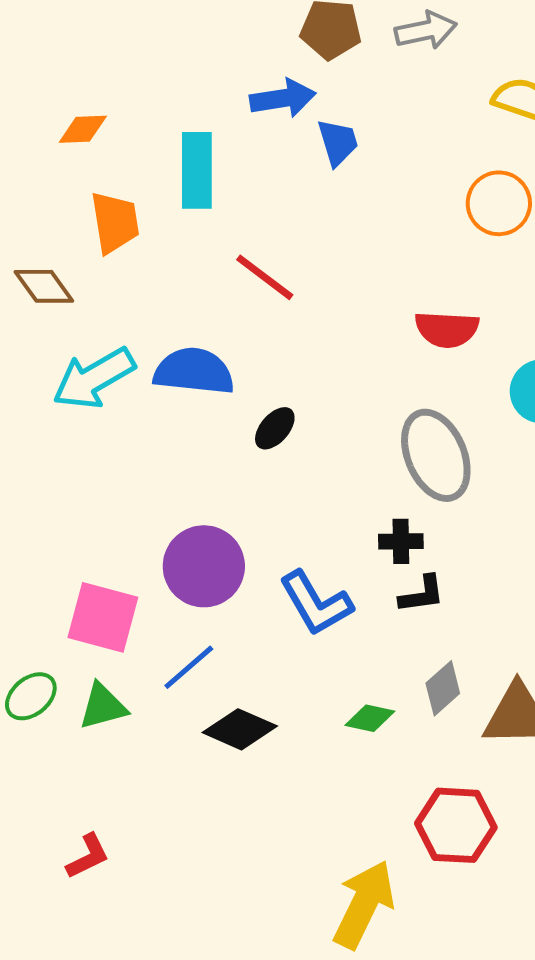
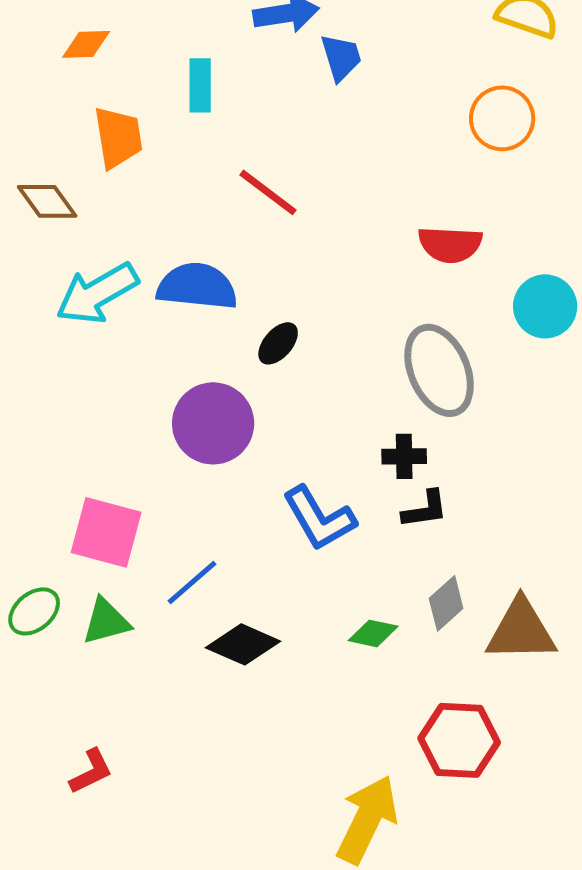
cyan rectangle: (197, 170) -> (200, 85), size x0.7
purple circle: (204, 566) -> (213, 423), moved

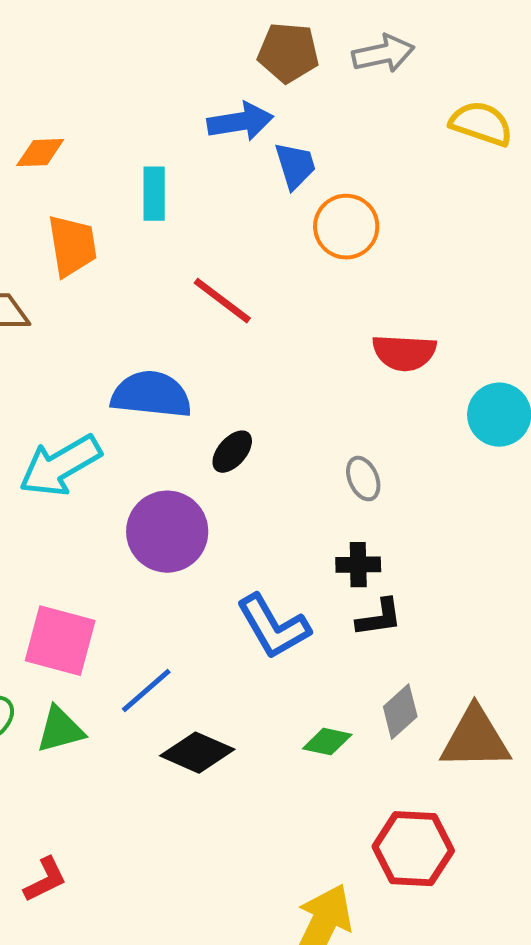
orange circle: (502, 118) -> (346, 227), moved
cyan arrow: (97, 293) -> (60, 466), moved
gray ellipse: (439, 370) -> (363, 479), moved, size x0.5

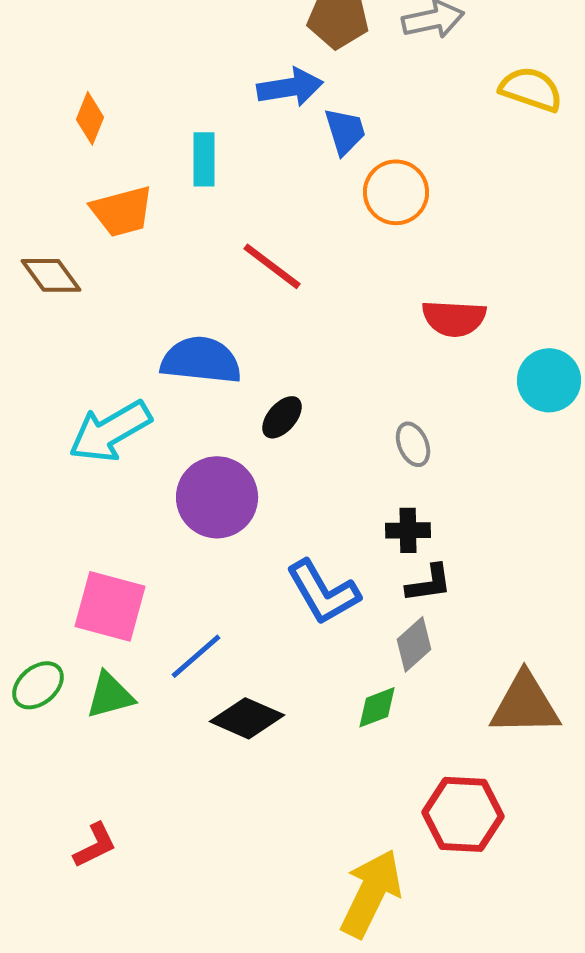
orange diamond: (40, 153) -> (90, 118), turned -66
orange trapezoid: (72, 246) -> (122, 211), turned 84
gray diamond: (400, 712) -> (414, 644), moved
green diamond: (327, 742) -> (377, 707), turned -33

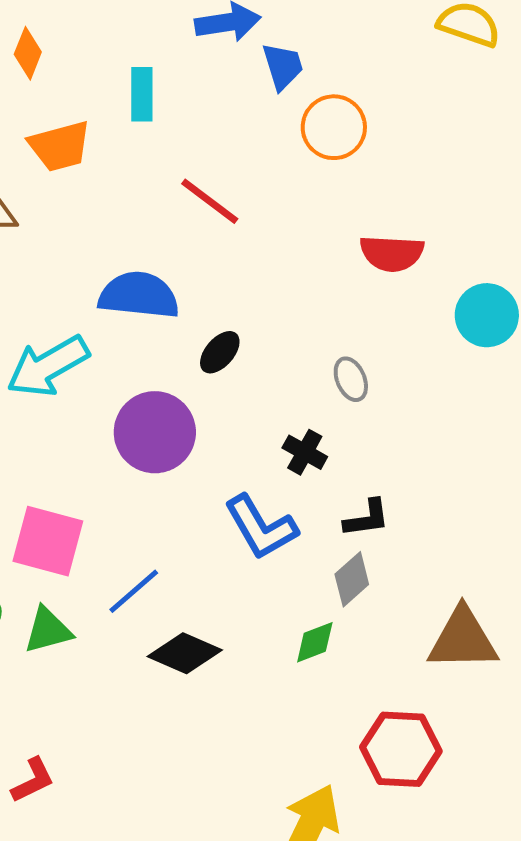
black cross: (408, 530) -> (305, 452), moved, turned 30

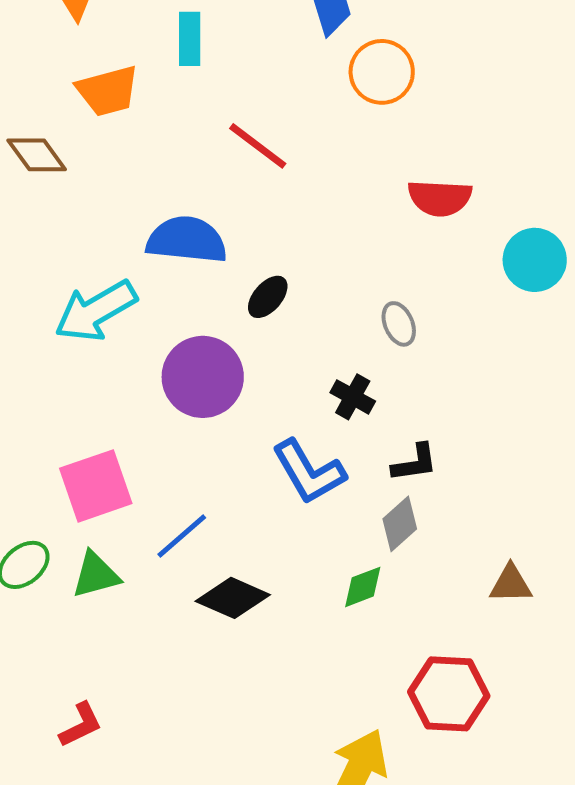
pink square: (48, 541) -> (96, 486), turned -34
brown triangle: (463, 639) -> (511, 584), size x0.6

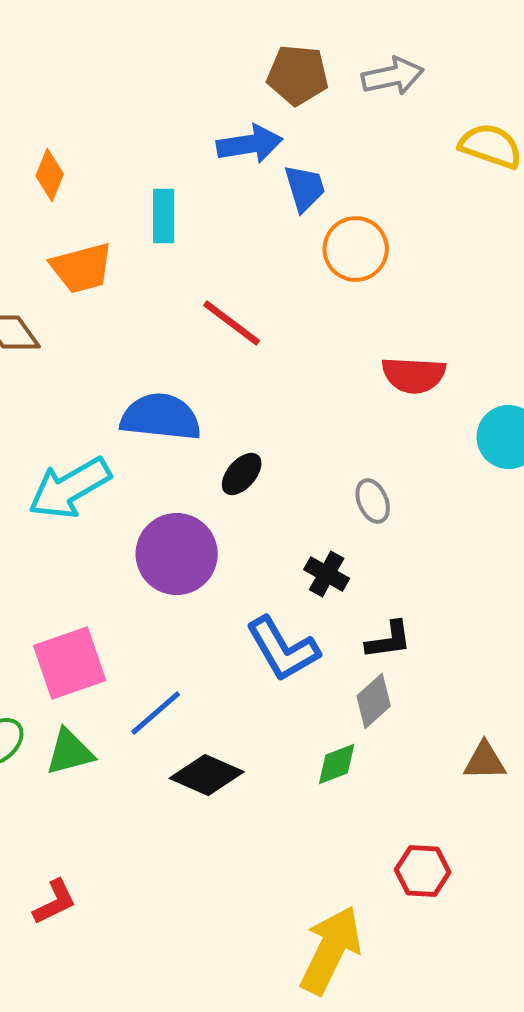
red hexagon: (449, 694) -> (423, 871), size x0.7

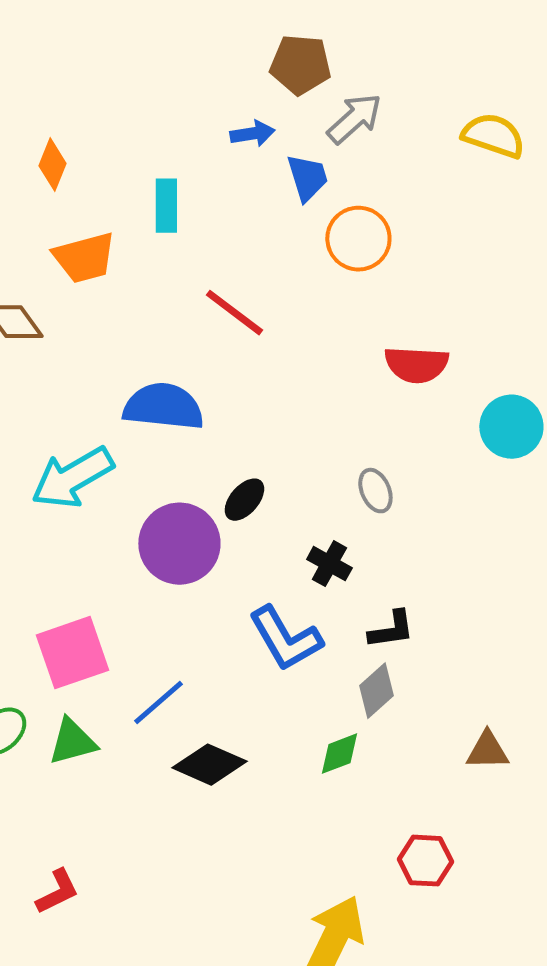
gray arrow: (393, 76) -> (354, 119), moved, turned -30
blue arrow: (250, 144) -> (252, 134), size x0.7
black ellipse: (242, 474) -> (244, 500), moved

